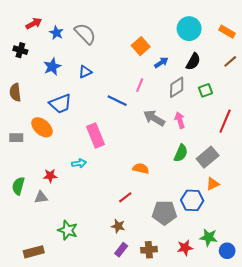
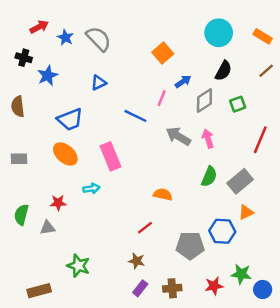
blue arrow: (161, 63) -> (183, 82), moved
blue star: (52, 67) -> (47, 76), moved
orange ellipse: (42, 127) -> (65, 154), moved

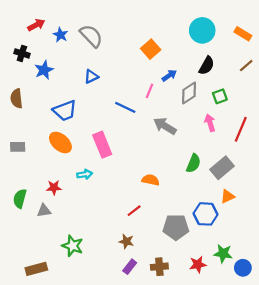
pink arrow: (208, 139) -> (210, 123), moved

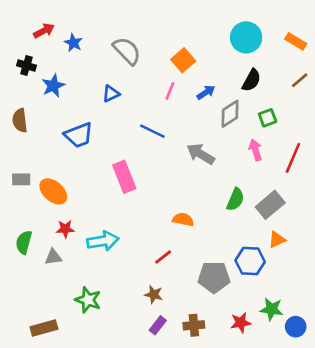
gray semicircle: (91, 36) -> (127, 51), moved
pink line: (149, 91) -> (170, 91), moved
orange ellipse: (60, 142) -> (53, 191), moved
cyan arrow: (85, 174) -> (103, 241), moved, size x1.6

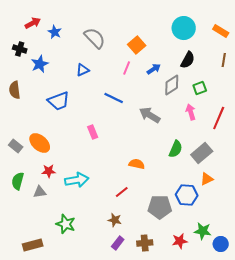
brown line: (300, 80) -> (224, 60), turned -40
pink rectangle: (124, 177) -> (93, 132), size x0.6
gray rectangle: (21, 179) -> (16, 146), moved, turned 40

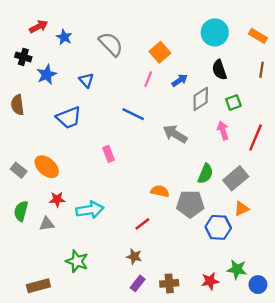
black semicircle: (188, 60) -> (219, 70), turned 132
blue triangle: (83, 70) -> (86, 80), moved, turned -48
gray pentagon: (160, 207) -> (190, 204), moved

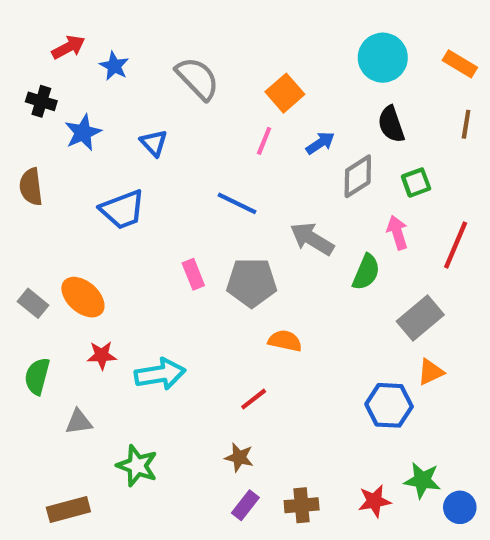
green semicircle: (205, 174) -> (366, 272), moved
gray pentagon: (190, 204) -> (252, 282), moved
gray triangle: (47, 224) -> (79, 422), moved

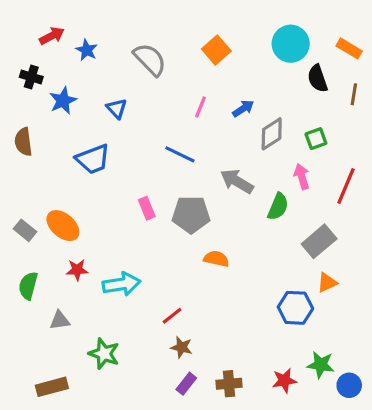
orange square: (285, 93) -> (216, 50), moved
black semicircle: (391, 124) -> (318, 78), moved
red line: (254, 399) -> (172, 316), moved

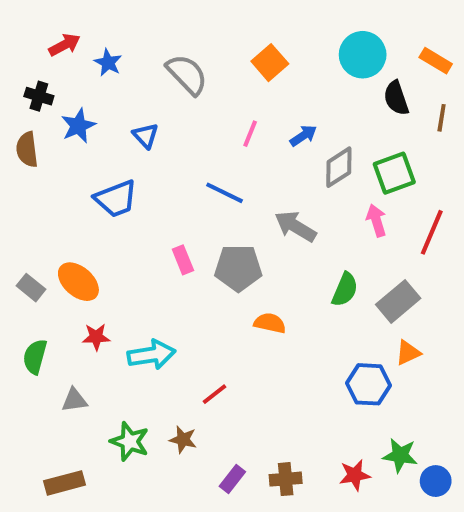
green square: (316, 139) -> (394, 173), size x1.5
brown semicircle: (23, 142) -> (27, 149), moved
green semicircle: (278, 207) -> (345, 290), moved
brown star: (182, 347) -> (183, 440), moved

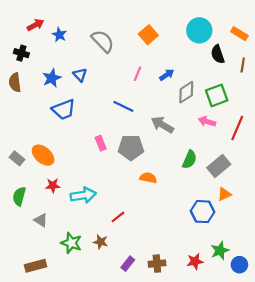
blue star: (78, 126) -> (52, 78), moved
pink arrow: (376, 220) -> (207, 121), turned -56
gray triangle: (74, 400) -> (41, 220), turned 40
green star: (400, 455) -> (220, 251), turned -30

